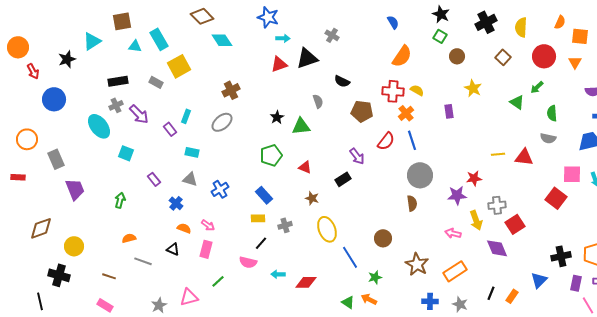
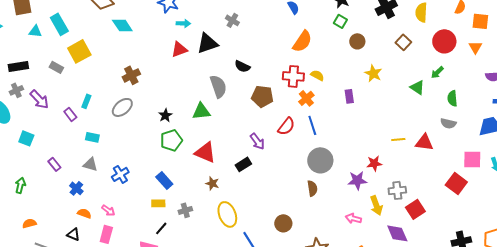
gray semicircle: (318, 101) -> (218, 86), size x1.6
black star: (277, 117) -> (165, 115), moved
red triangle: (305, 167) -> (205, 152), size x1.6

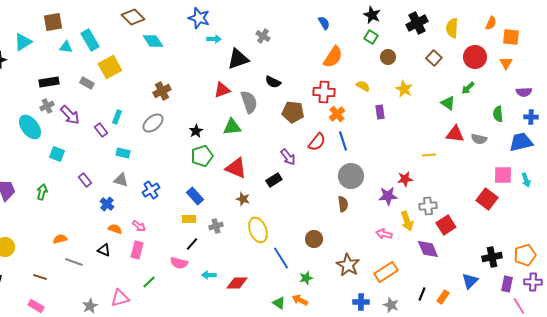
red triangle: (179, 49) -> (222, 90), moved
yellow semicircle: (317, 75) -> (363, 86), moved
green semicircle: (452, 98) -> (498, 114), moved
red triangle: (424, 142) -> (455, 134), moved
green arrow: (20, 185) -> (42, 192), moved

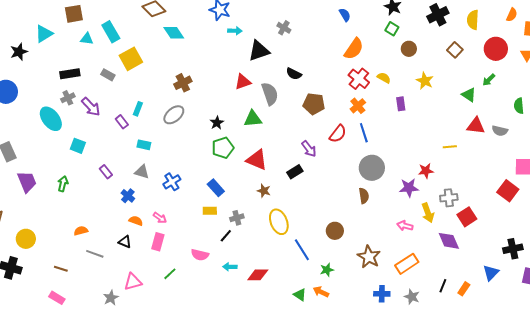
red cross: (324, 92) -> (359, 79), moved, turned 35
black line: (192, 244) -> (226, 236), moved
pink triangle: (120, 298) -> (133, 282), moved

